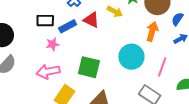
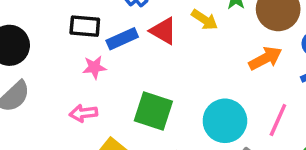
orange arrow: (152, 31) -> (265, 58), turned 42
cyan circle: (131, 57) -> (225, 121), moved
pink arrow: (48, 72) -> (83, 113), size x0.7

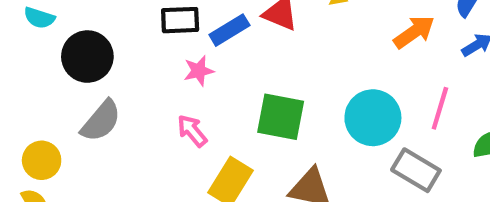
pink arrow: (83, 113) -> (192, 131), turned 64

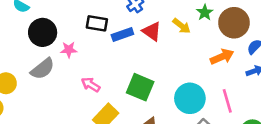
pink star: (199, 71) -> (69, 50), moved
pink line: (440, 108) -> (227, 101), turned -45
pink arrow: (192, 131) -> (91, 85), turned -30

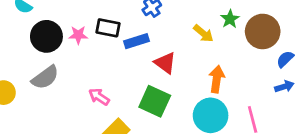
red triangle: (152, 31) -> (165, 63), moved
pink star: (69, 50) -> (78, 35), moved
orange arrow: (222, 57) -> (217, 79), moved, turned -60

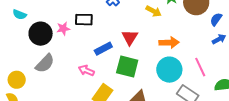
blue rectangle: (136, 41) -> (103, 49), moved
red triangle: (165, 63) -> (130, 37), turned 36
orange arrow: (217, 79) -> (169, 43), turned 90

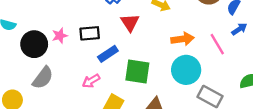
black rectangle: (84, 20) -> (90, 33), moved
red triangle: (130, 37) -> (130, 23), moved
pink line: (200, 67) -> (217, 44), moved
pink arrow: (86, 70) -> (91, 81), turned -49

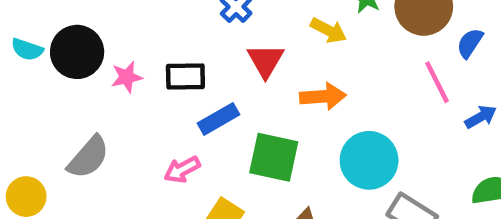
blue arrow: (239, 29) -> (481, 117), moved
orange arrow: (183, 39) -> (323, 96), moved
black circle: (34, 44) -> (77, 52), moved
pink line: (217, 44) -> (437, 82), moved

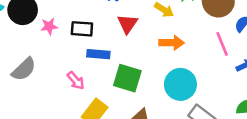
orange arrow: (323, 96) -> (172, 43), moved
blue rectangle: (218, 119) -> (98, 54), turned 30
pink arrow: (182, 170) -> (76, 81), turned -108

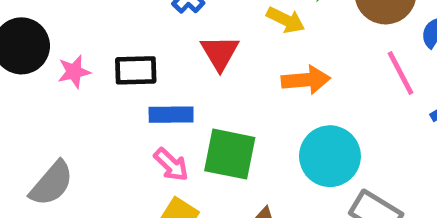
gray semicircle: (24, 69) -> (52, 183), moved
pink arrow: (76, 81) -> (171, 165), moved

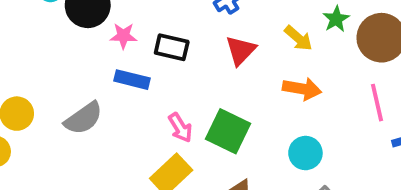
blue rectangle: (171, 115) -> (132, 80), moved
cyan circle: (330, 156) -> (305, 153), size x0.7

